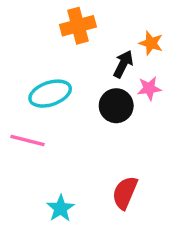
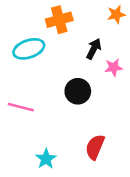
orange star: (151, 43) -> (116, 14), moved, turned -30
cyan ellipse: (50, 94) -> (29, 49), moved
black circle: (116, 106) -> (78, 91), moved

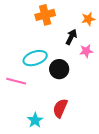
orange star: (116, 14) -> (88, 19), moved
cyan ellipse: (29, 49) -> (35, 58), moved
red semicircle: (95, 147) -> (60, 108), moved

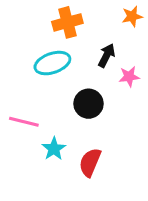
orange star: (88, 19) -> (132, 16), moved
cyan ellipse: (35, 58) -> (52, 63), moved
cyan star: (35, 120) -> (54, 149), moved

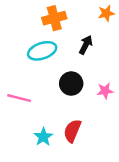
pink star: (129, 77) -> (105, 91), moved
cyan star: (54, 149) -> (43, 137), moved

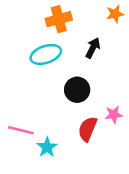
pink star: (105, 91) -> (114, 115), moved
pink line: (19, 98) -> (21, 130), moved
red semicircle: (72, 131) -> (88, 129), moved

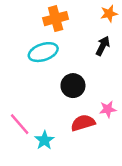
black arrow: (93, 48) -> (103, 46), moved
red semicircle: (88, 129) -> (83, 123), turned 50
pink line: (21, 130) -> (20, 124), turned 35

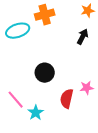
cyan ellipse: (43, 52) -> (18, 31), moved
black circle: (73, 86) -> (45, 73), moved
red semicircle: (83, 123) -> (67, 99), turned -60

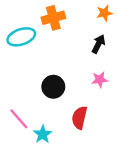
pink star: (87, 88) -> (100, 80), moved

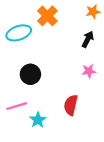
orange cross: (53, 18) -> (47, 16), turned -30
black circle: (53, 87) -> (30, 74), moved
pink line: (19, 119) -> (17, 106), turned -66

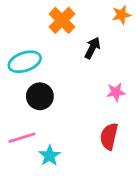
cyan ellipse: (19, 33) -> (25, 62), moved
black arrow: (88, 39) -> (92, 48), moved
red semicircle: (71, 105) -> (109, 136), moved

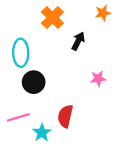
cyan ellipse: (25, 62) -> (21, 53), turned -72
red semicircle: (109, 136) -> (65, 116), moved

